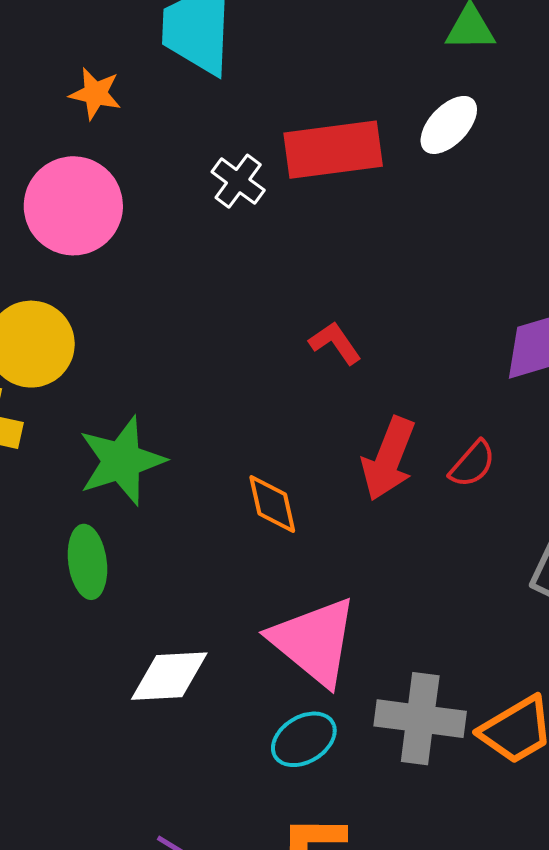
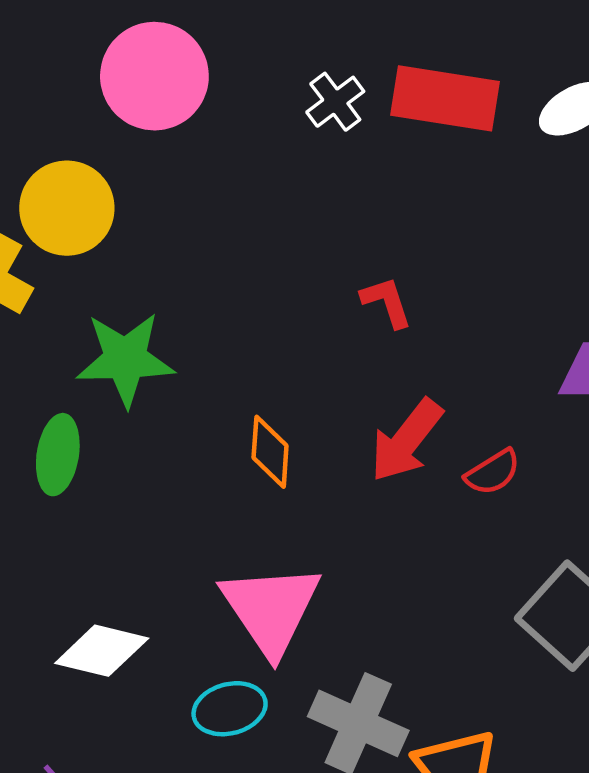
white diamond: (169, 676) -> (102, 651), moved

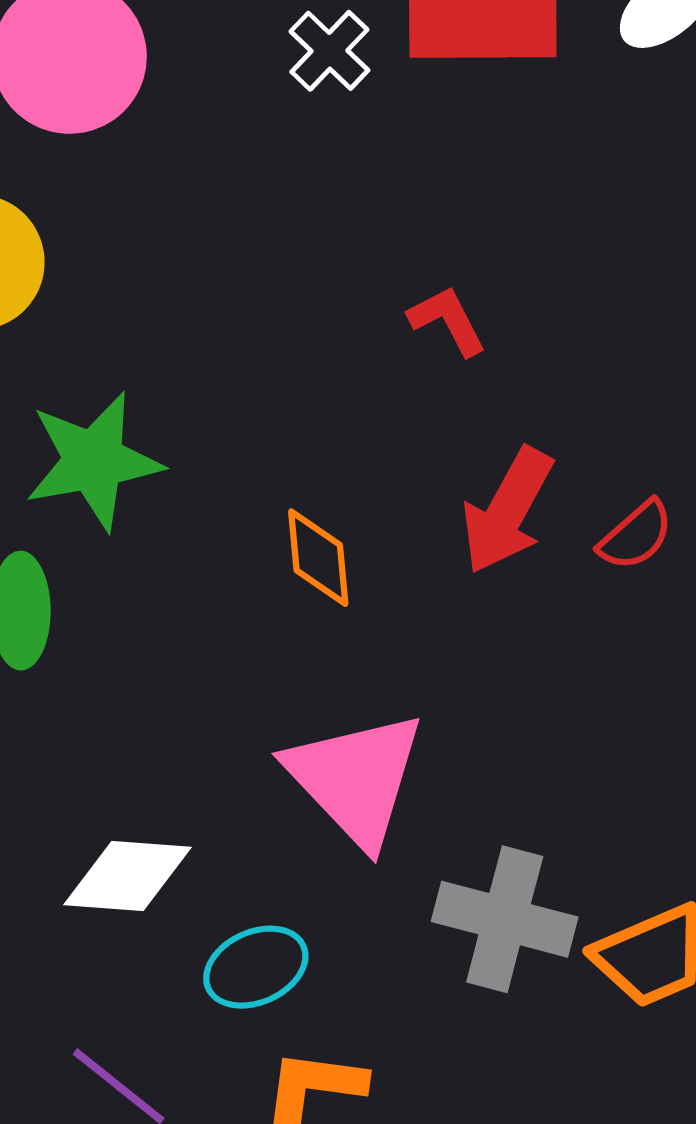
cyan ellipse: (230, 709) -> (256, 967), moved

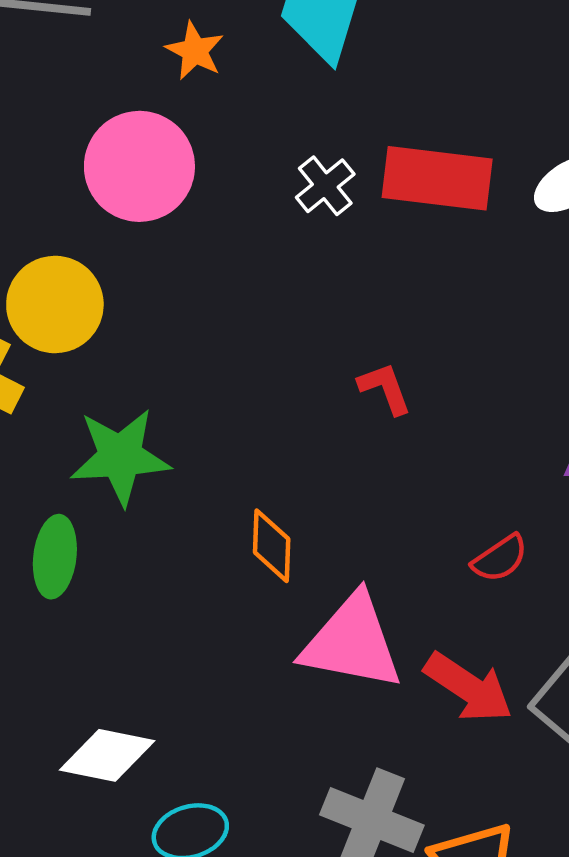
red arrow: (507, 511) -> (468, 687), moved, turned -92
pink triangle: (356, 779) -> (352, 642), moved, turned -43

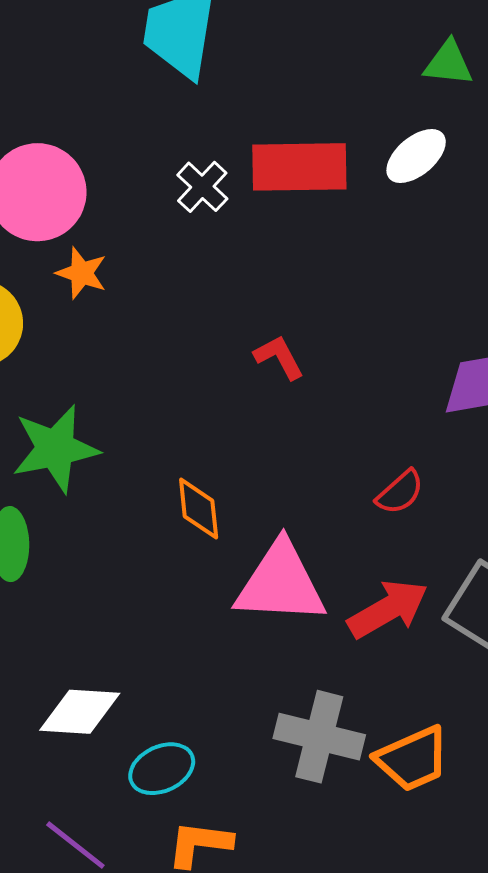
orange star: (195, 51) -> (82, 273), moved
red arrow: (468, 687) -> (388, 609), turned -56

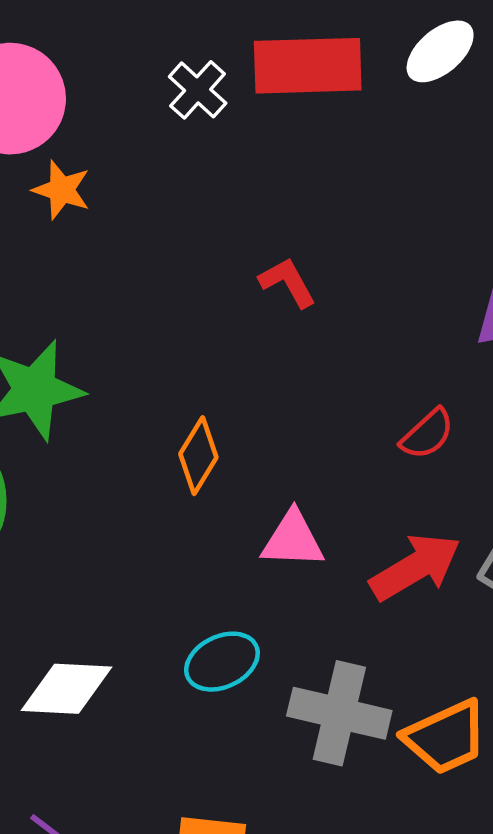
orange diamond: (199, 508) -> (198, 456), turned 38
pink triangle: (280, 583) -> (293, 540), size x0.6
cyan ellipse: (162, 769) -> (222, 662), moved

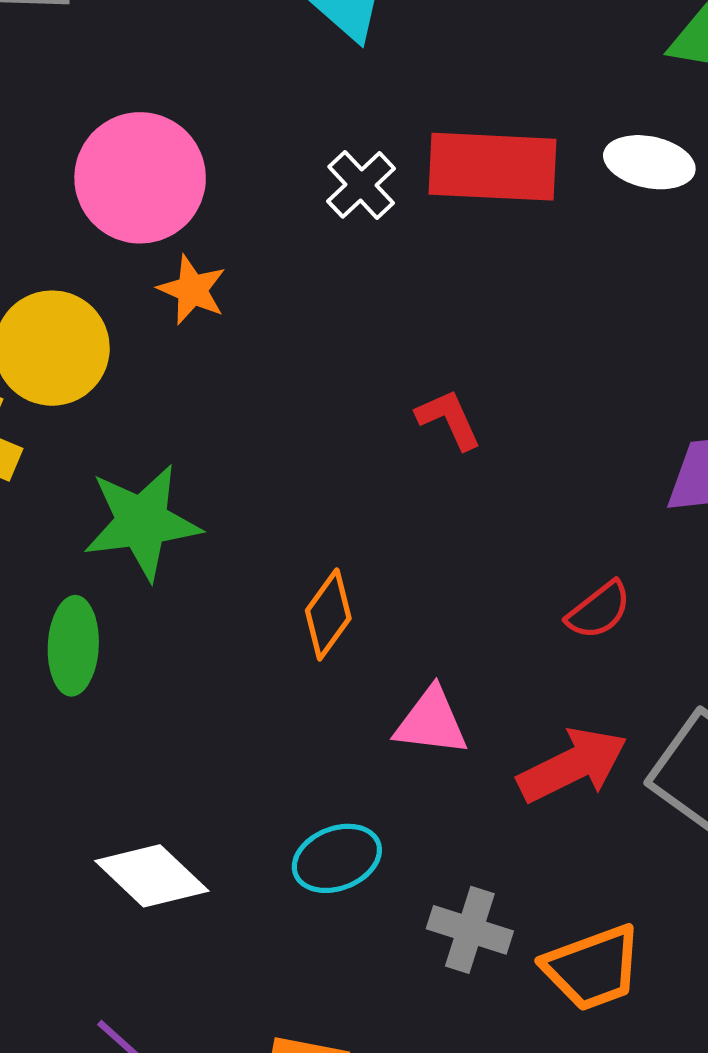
white ellipse: (440, 51) -> (649, 162), turned 48
white diamond: (66, 689) -> (152, 876), turned 36
gray cross: (339, 713) -> (470, 930), size x0.7

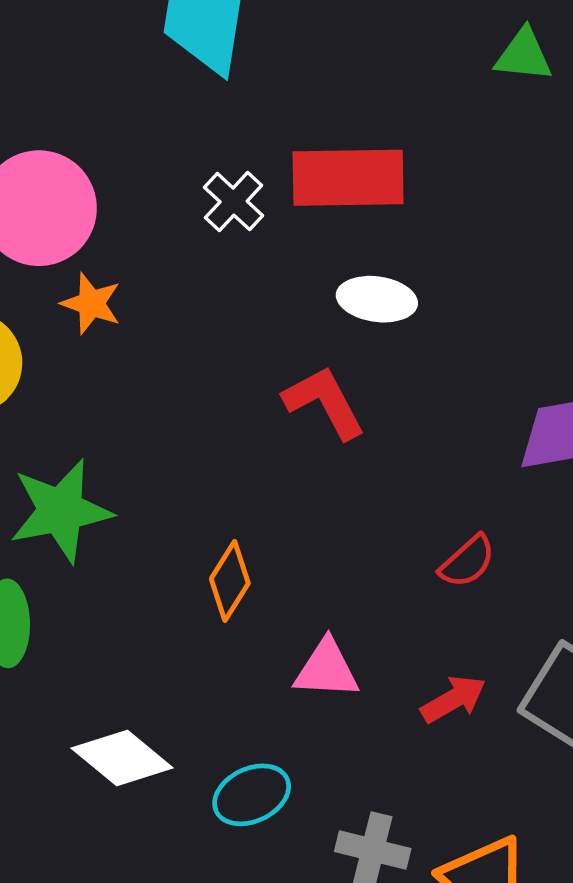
white ellipse: (649, 162) -> (377, 299), moved
red L-shape: (449, 419) -> (324, 402), size x1.4
red arrow: (573, 765) -> (453, 699), size x0.7
white diamond: (152, 876) -> (122, 758), moved

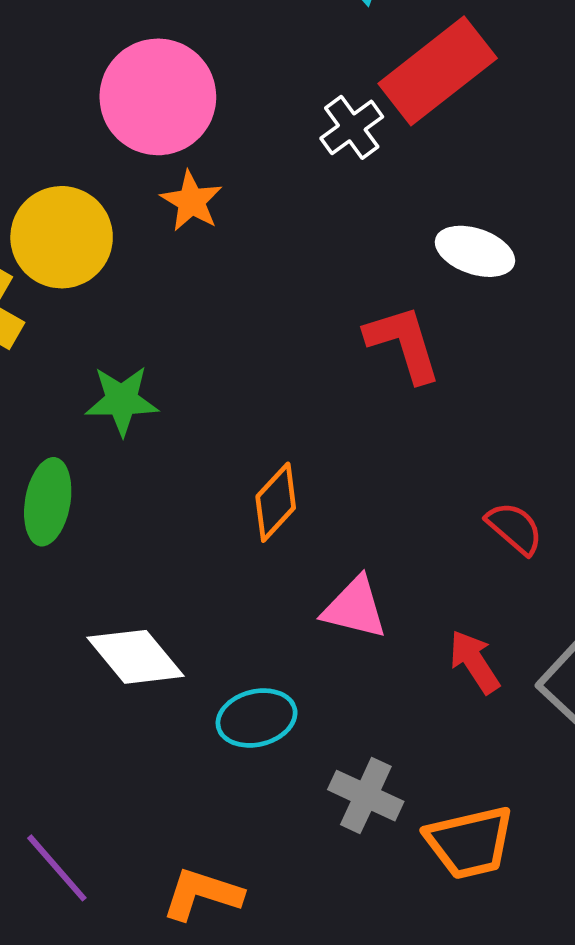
red rectangle: (348, 178) -> (438, 71), moved, turned -48
green star: (61, 511) -> (122, 400), size x0.7
red semicircle: (467, 561) -> (515, 528), turned -108
red arrow: (453, 699) -> (474, 662), turned -104

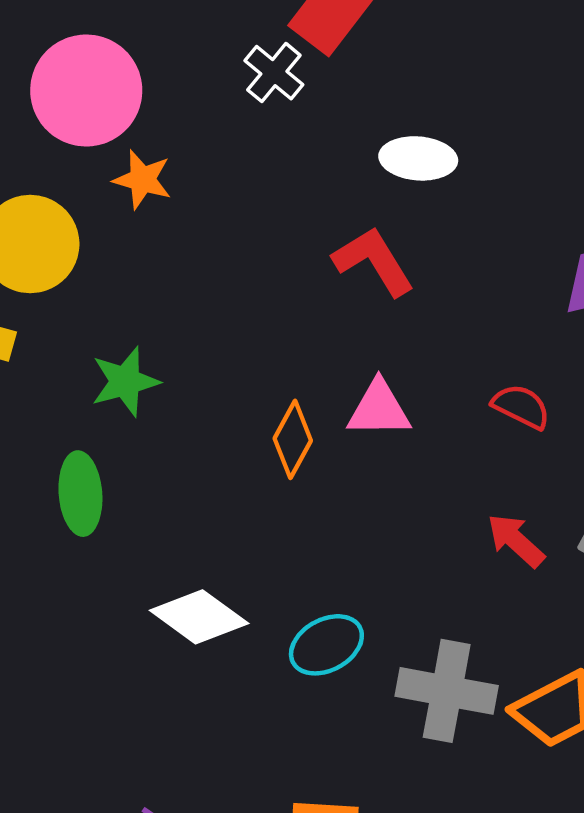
pink triangle: (355, 608) -> (379, 409), moved
gray cross: (366, 796) -> (447, 691), size x1.4

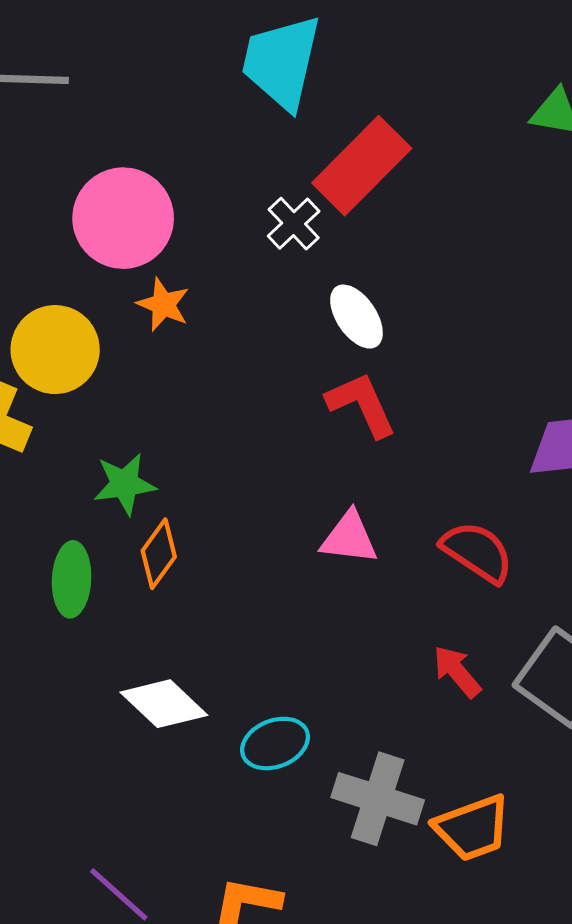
white ellipse: (418, 158) -> (356, 317), moved, turned 44
red semicircle: (521, 407) -> (477, 552), size x1.4
orange diamond: (293, 439) -> (159, 554), moved

